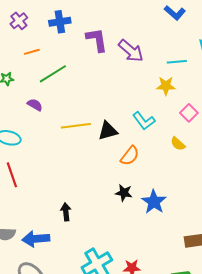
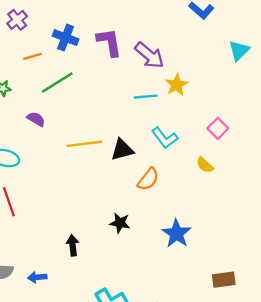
blue cross: (60, 22) -> (66, 38), moved, turned 30
cyan line: (177, 62) -> (146, 97), moved
yellow star: (166, 86) -> (177, 85), moved, turned -30
black star: (124, 193) -> (120, 223), moved
blue arrow: (36, 239) -> (37, 277), size x0.6

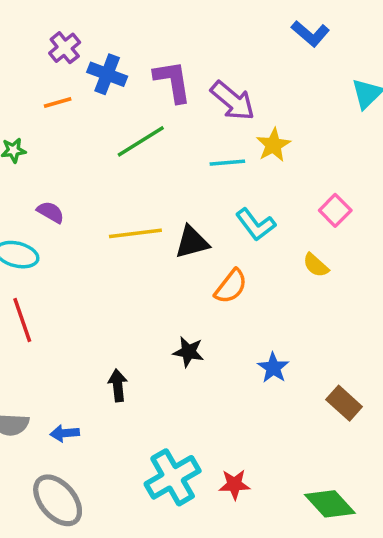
purple cross: (17, 20) -> (65, 48), moved
green line: (57, 82) -> (141, 141), moved
purple semicircle: (36, 119) -> (51, 212), moved
blue star: (177, 234) -> (273, 368), size x0.7
brown rectangle: (224, 280) -> (344, 403), moved, turned 50

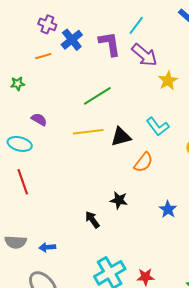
purple cross: (65, 48) -> (47, 24), turned -30
blue cross: (107, 74) -> (72, 40), turned 30
green line: (141, 141) -> (97, 96), moved
cyan line: (227, 163) -> (136, 25), moved, turned -48
black arrow: (118, 385) -> (92, 220), moved, turned -30

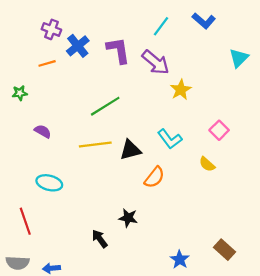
cyan line: (136, 25) -> (161, 26), moved
cyan ellipse: (20, 144) -> (49, 183), moved
red line: (23, 182) -> (25, 221), moved
blue star: (168, 209) -> (180, 259), moved

